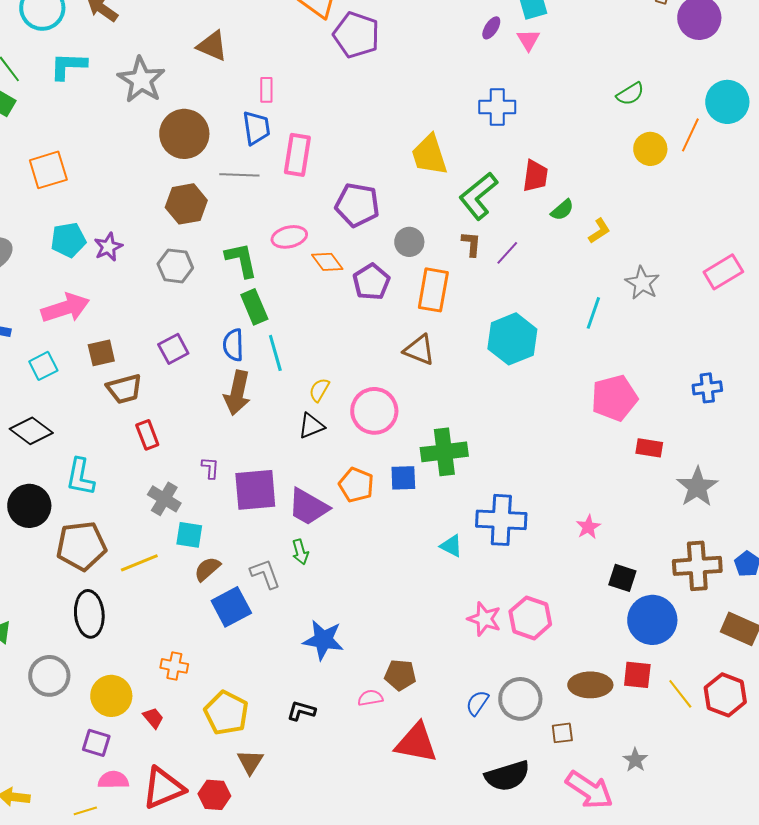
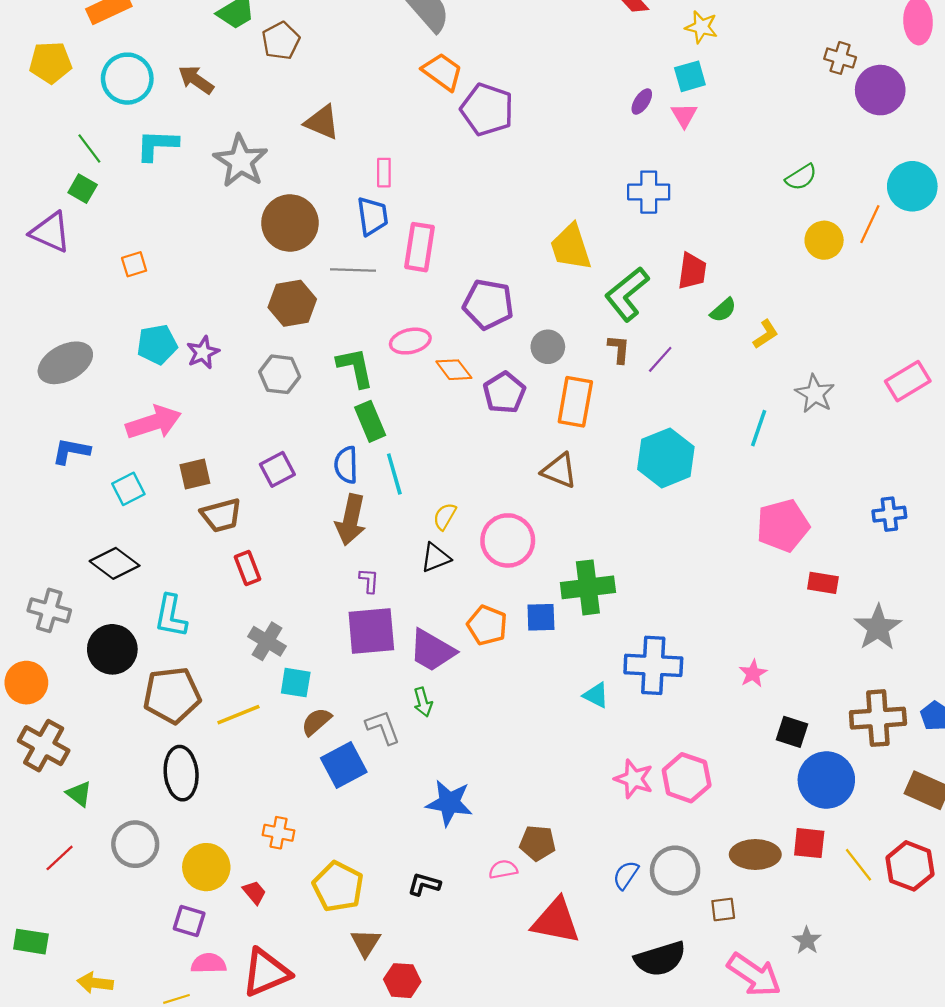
orange square: (48, 170) -> (134, 264), size x0.6
purple L-shape: (210, 468) -> (369, 581), moved
red hexagon: (214, 795) -> (402, 981), moved

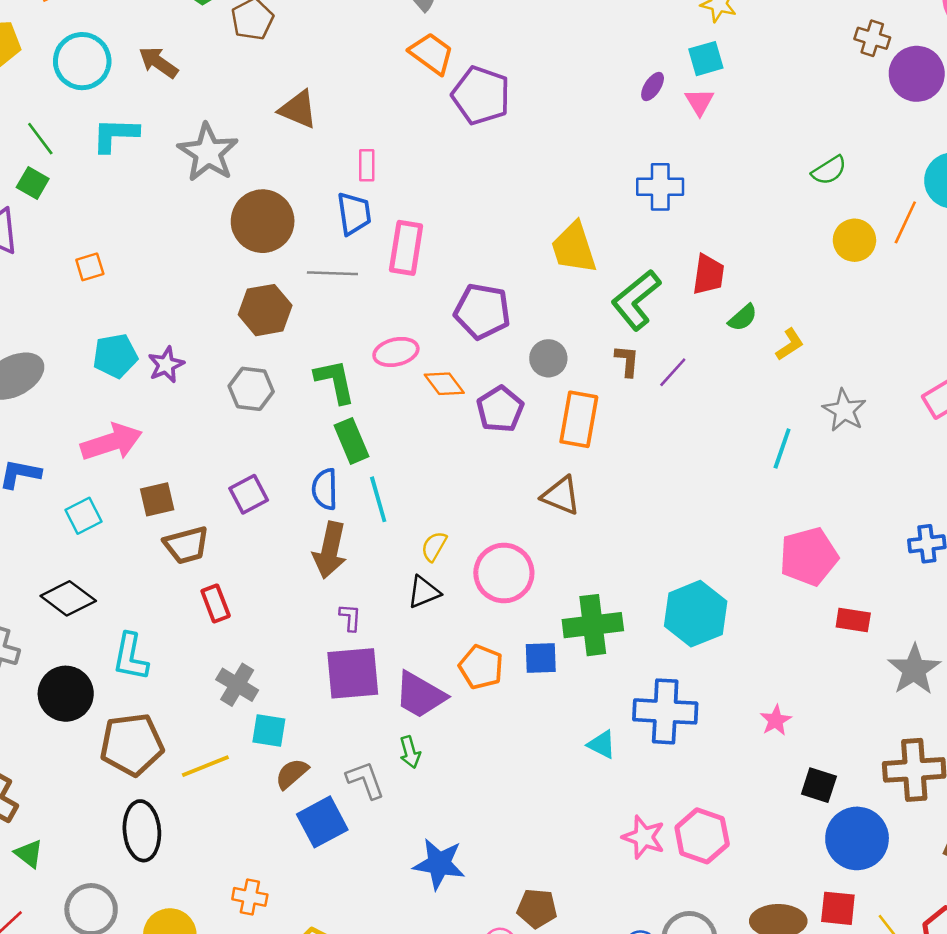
cyan hexagon: (666, 458) -> (696, 614), moved

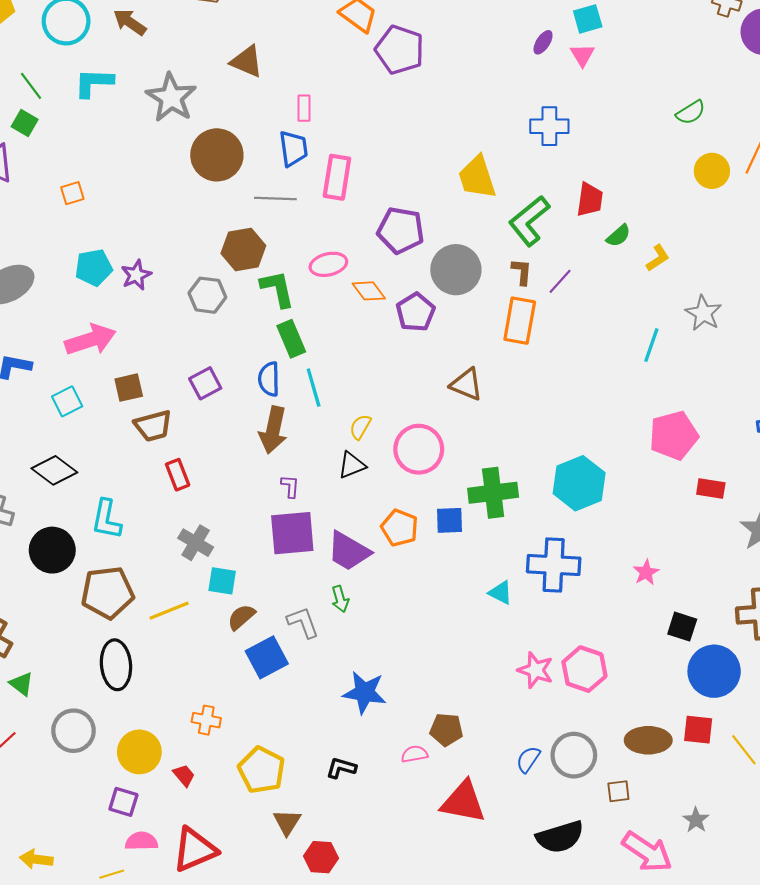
brown hexagon: (265, 310) -> (243, 249), moved
gray circle: (548, 358) -> (456, 270), size x1.6
orange rectangle: (579, 419) -> (520, 321), moved

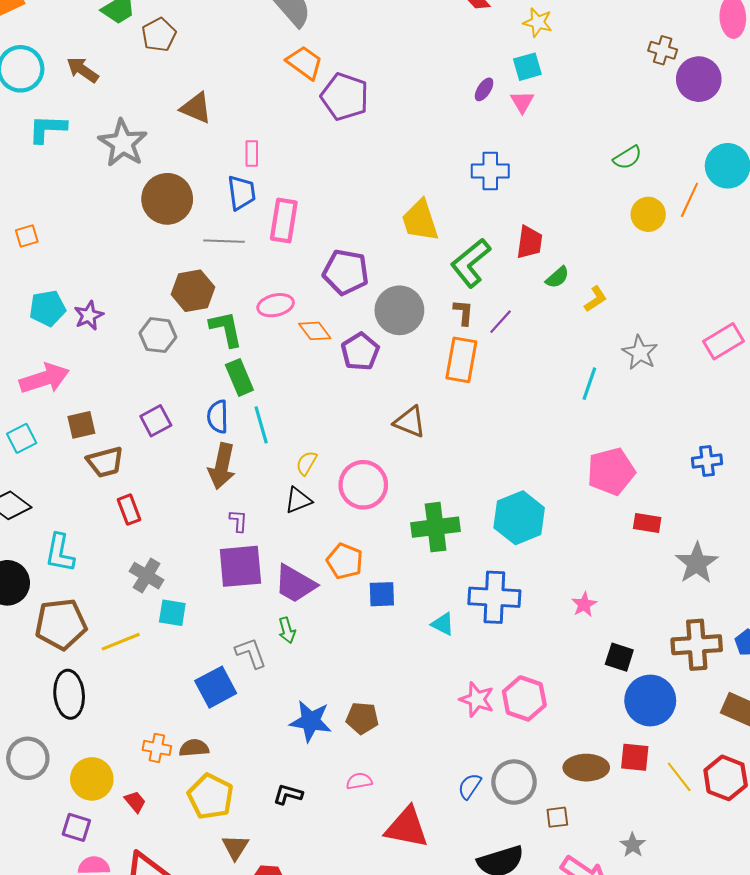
blue square: (450, 520) -> (382, 594), moved
brown semicircle: (241, 617) -> (194, 748), moved, turned 36
brown pentagon: (446, 730) -> (362, 718), moved

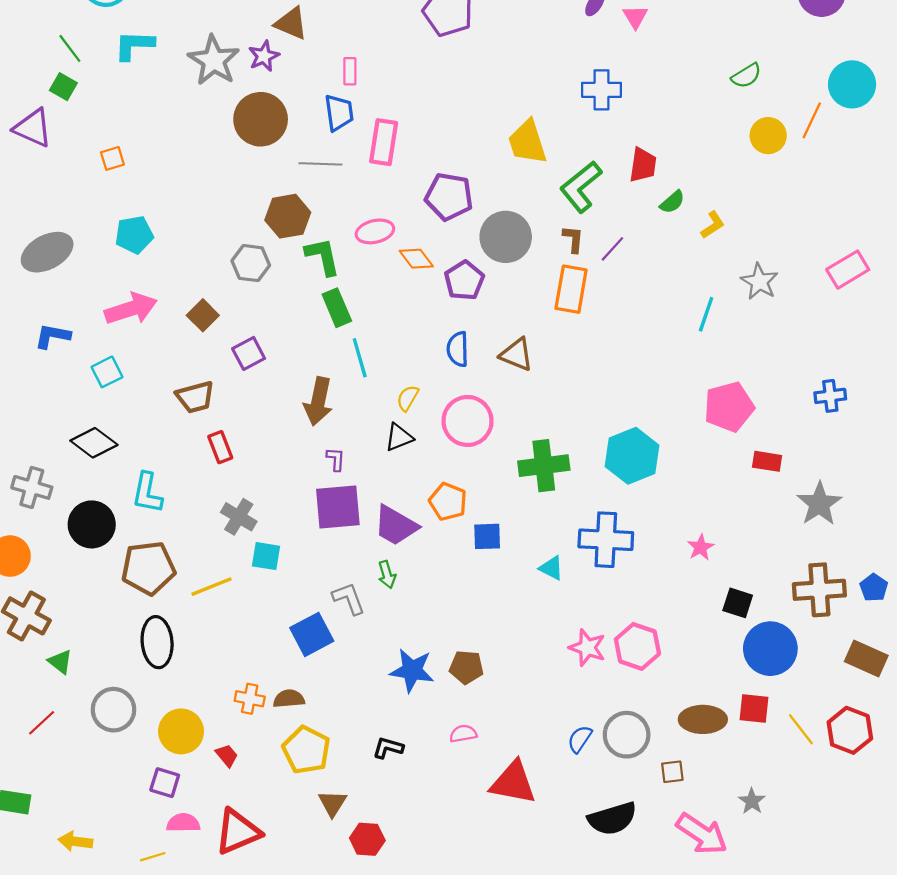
purple star: (89, 315) -> (264, 56), moved
blue semicircle: (218, 417) -> (458, 349), moved
brown square: (81, 425) -> (203, 315), moved, turned -32

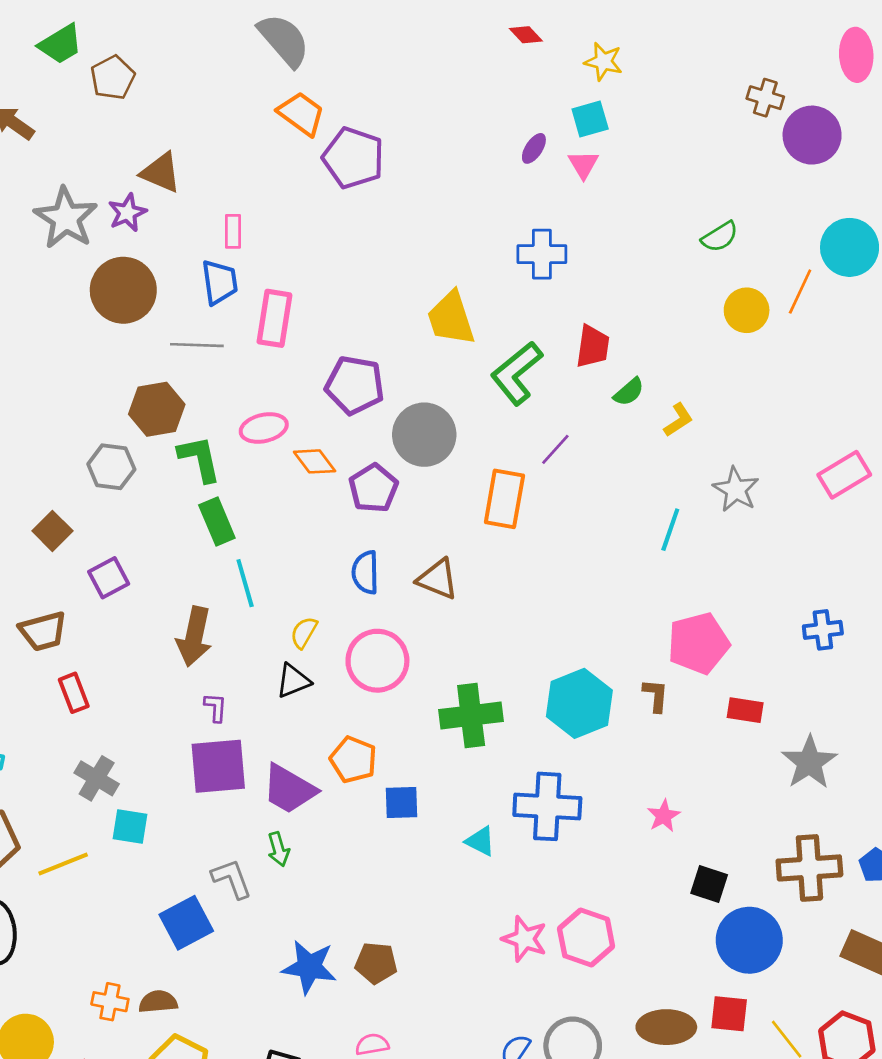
brown L-shape: (573, 239) -> (656, 695), moved

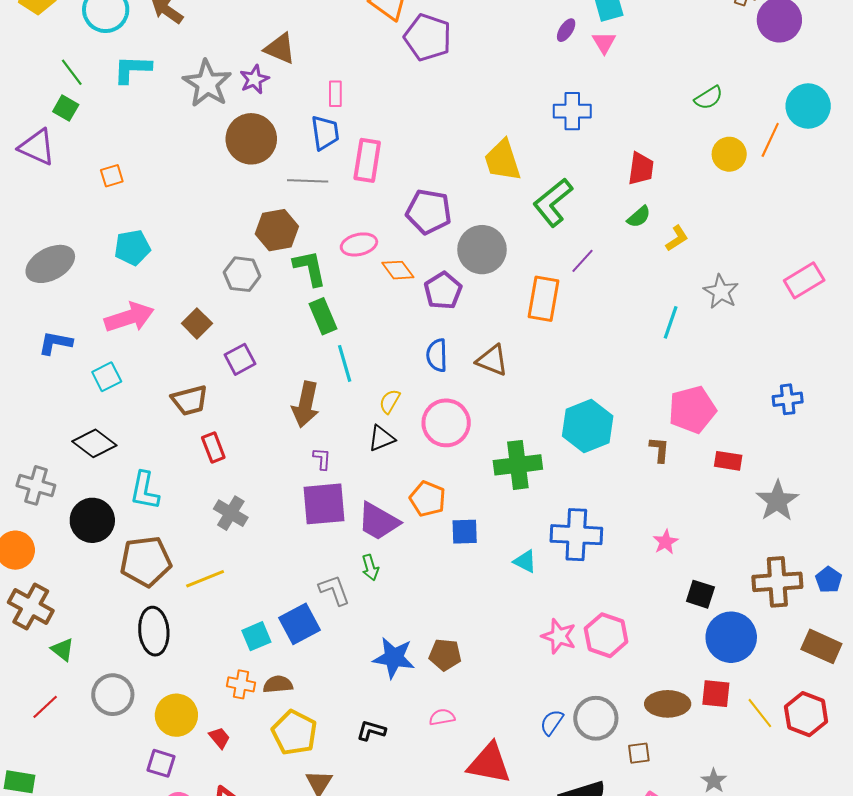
red trapezoid: (593, 346) -> (641, 169), moved
cyan hexagon: (579, 703) -> (588, 426), moved
cyan square: (130, 827) -> (256, 636), moved, turned -32

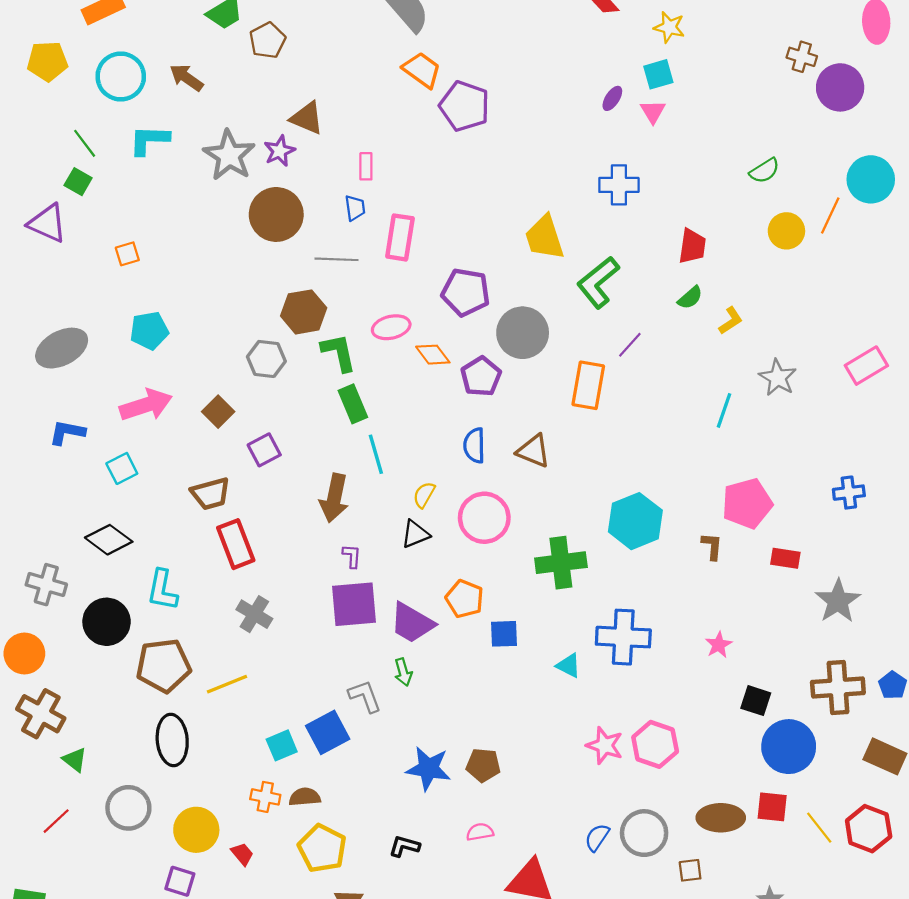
blue trapezoid: (325, 133) -> (355, 208), size x0.7
red rectangle: (213, 448) -> (236, 544), size x1.5

